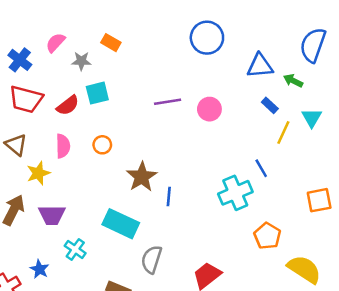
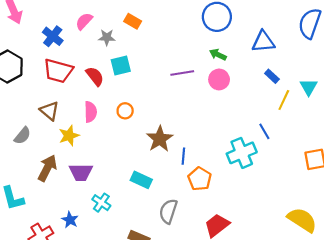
green arrow: (293, 81) -> (218, 55), moved
red semicircle: (68, 105) -> (95, 76), turned -90
cyan rectangle: (121, 224) -> (141, 180), size x0.7
orange pentagon: (267, 236) -> (200, 179), moved

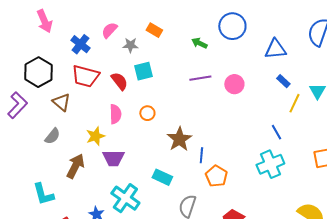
green arrow: (218, 55) -> (199, 43), moved
brown triangle: (49, 111) -> (61, 102), moved
cyan cross: (242, 153) -> (270, 164), moved
purple trapezoid: (81, 172) -> (113, 158), moved
cyan cross: (101, 203) -> (125, 198), size x1.6

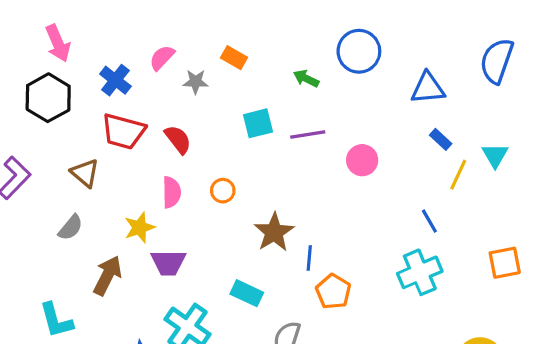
cyan square: (143, 71) -> (258, 123), moved
black hexagon: (38, 72) -> (48, 98), moved
pink circle: (234, 84) -> (362, 160), moved

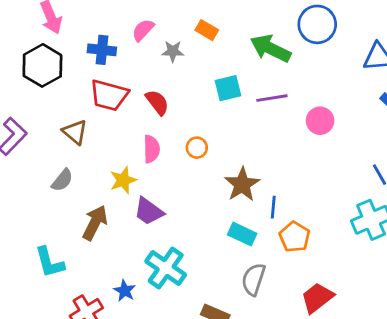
green arrow: (306, 78) -> (270, 48), size x1.8
blue cross: (115, 80) -> (102, 50), turned -32
purple trapezoid: (168, 263) -> (149, 211), turned 36
cyan rectangle: (247, 293) -> (242, 234), moved

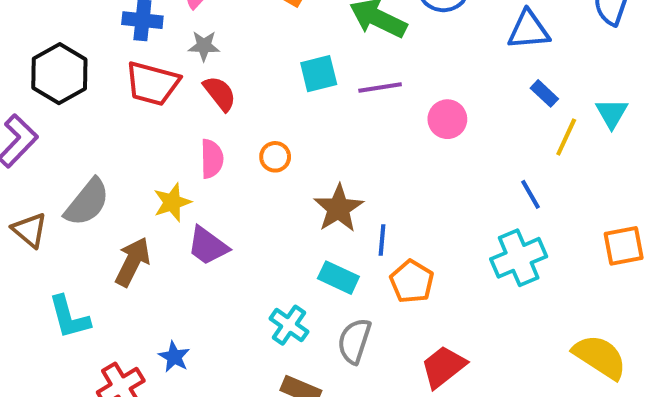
gray star: (173, 51) -> (204, 46), moved
black hexagon: (42, 65) -> (59, 74), moved
brown triangle: (75, 132) -> (30, 230), moved
gray semicircle: (62, 180) -> (87, 202), size x1.5
cyan cross: (166, 268) -> (289, 325), moved, size x0.7

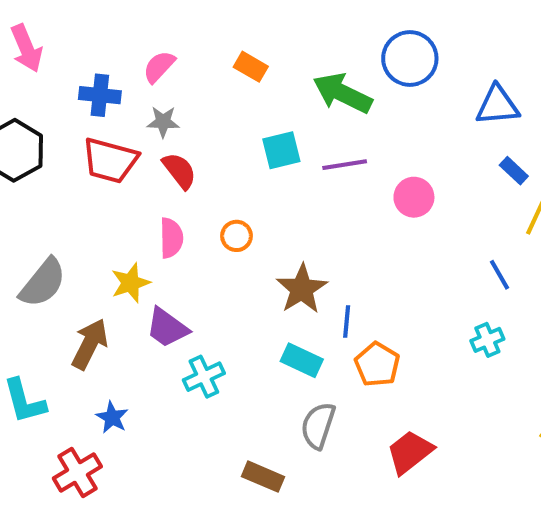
cyan cross: (519, 258) -> (487, 340), size x0.6
cyan cross: (289, 325) -> (204, 377), moved, turned 30
blue star: (174, 357) -> (112, 417), moved

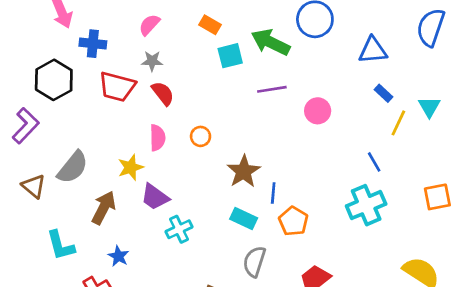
blue cross: (100, 95) -> (93, 44), moved
cyan square: (281, 150) -> (230, 56), moved
cyan cross: (487, 340) -> (366, 205), size x1.8

